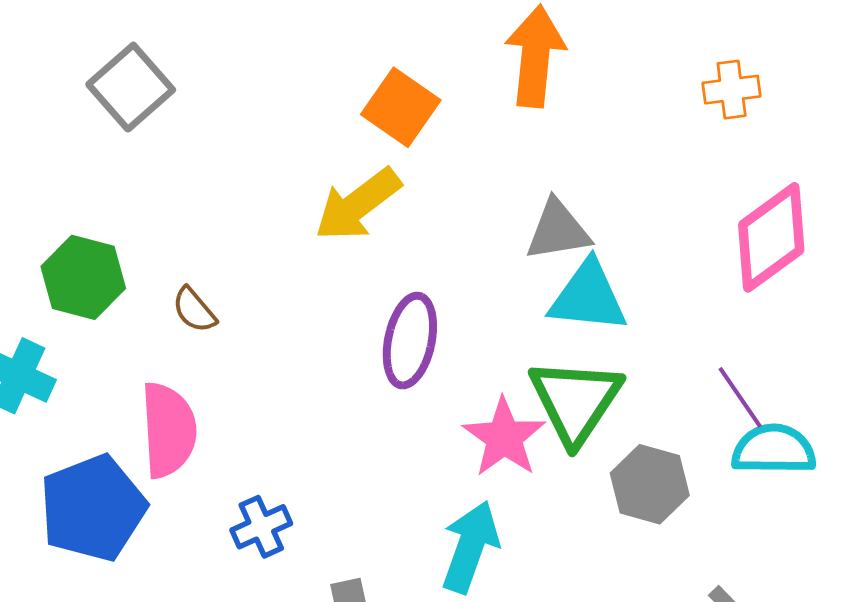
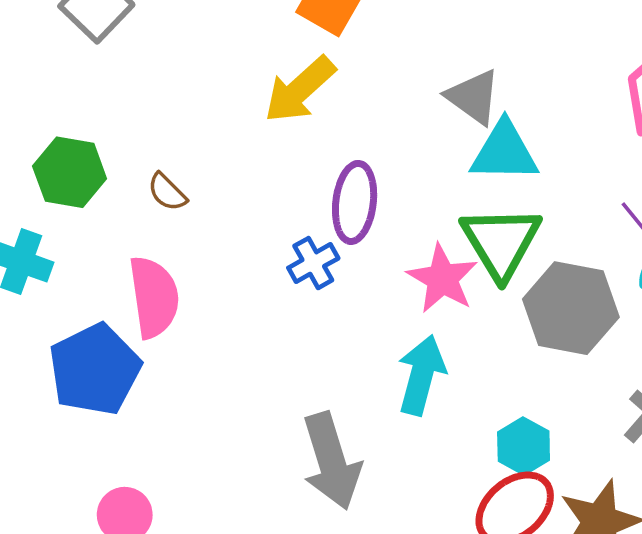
gray triangle: (558, 230) -> (473, 97), turned 50
gray hexagon: (650, 484) -> (571, 308), size x1.4
blue cross: (261, 527) -> (313, 263), moved

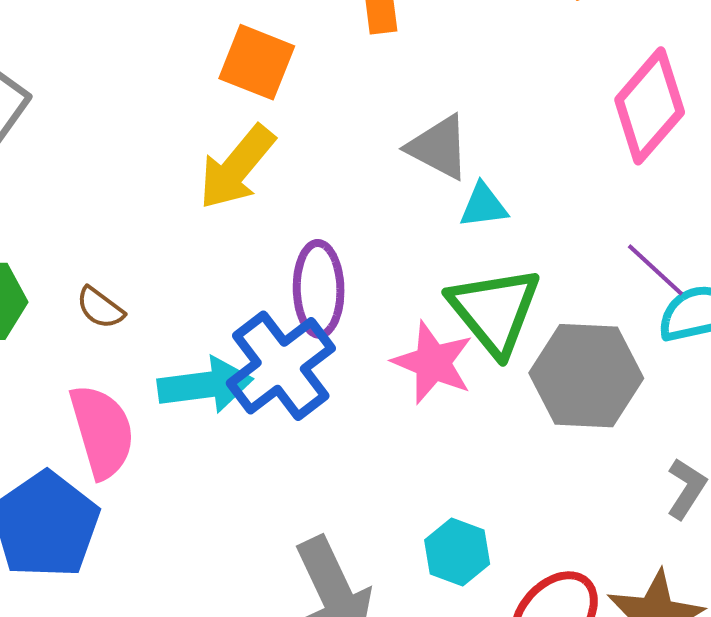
cyan triangle: (504, 152) -> (483, 206), size x0.6
blue cross: (313, 263) -> (281, 366), size x1.8
cyan arrow: (421, 375) -> (205, 385), moved, turned 76
cyan hexagon: (524, 446) -> (457, 552), moved

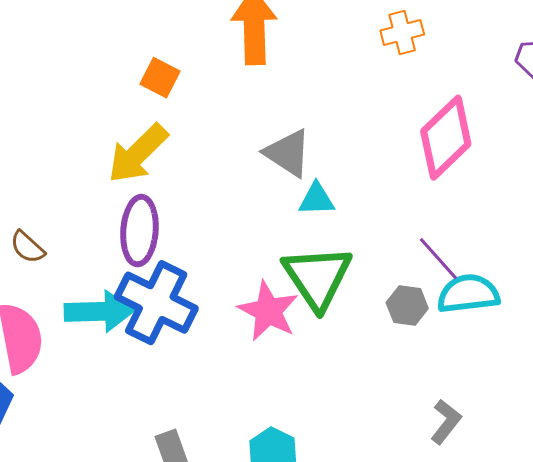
orange square: (257, 62) -> (160, 78), size x0.7
purple ellipse: (319, 289) -> (139, 231), moved
blue cross: (281, 366) -> (156, 303), turned -32
gray hexagon: (586, 376) -> (407, 306), moved, size x0.5

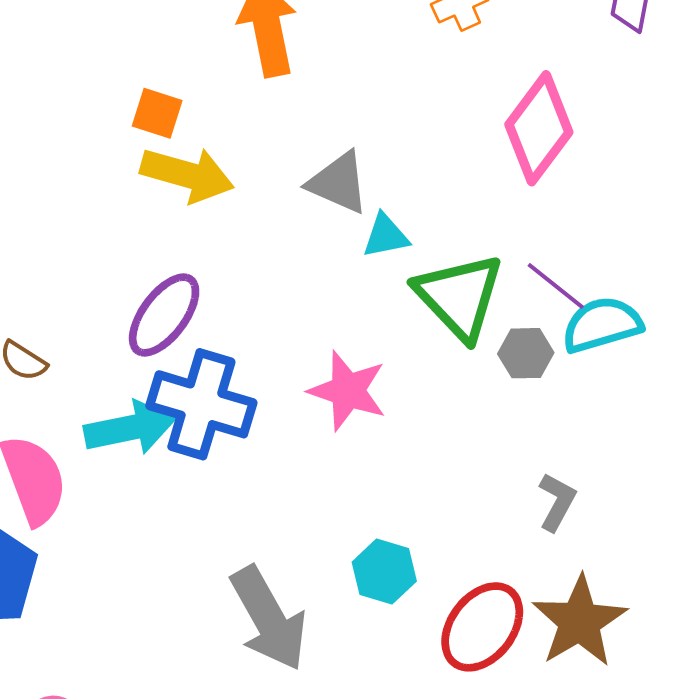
yellow arrow: (138, 154) -> (187, 175), moved, turned -110
purple ellipse: (139, 231) -> (164, 315), turned 42
green triangle: (317, 277) -> (459, 297), moved
gray L-shape: (446, 422) -> (557, 502), moved

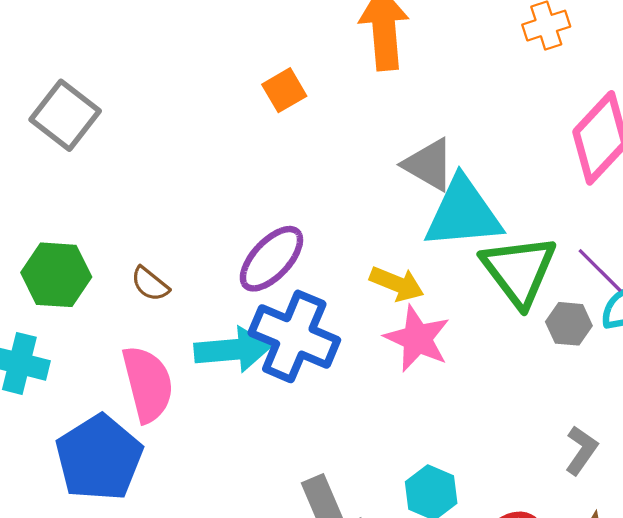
orange square: (157, 113) -> (284, 90), turned 36
yellow arrow: (187, 175) -> (397, 284), moved, size x0.7
cyan triangle: (386, 236) -> (463, 213), size x2.0

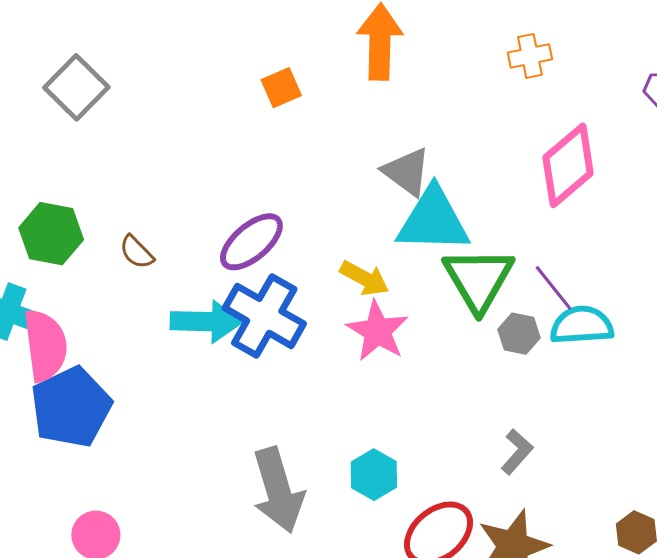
pink semicircle: (148, 384) -> (45, 345), moved

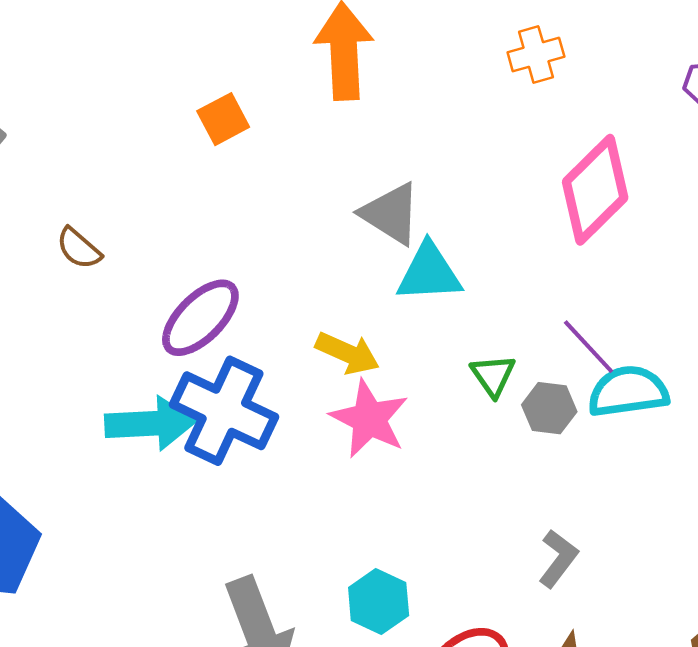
cyan triangle: (433, 220) -> (429, 273), size x0.7
brown semicircle: (137, 252) -> (79, 248), moved
green triangle: (479, 279) -> (493, 375), moved, size x0.5

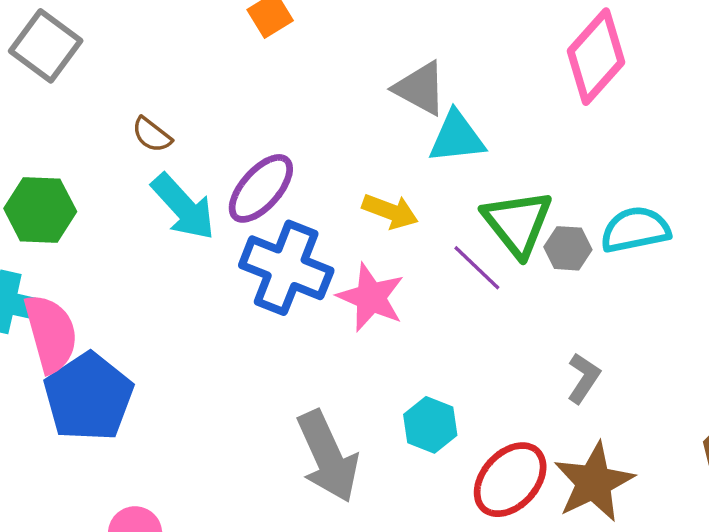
purple line: (589, 347) -> (477, 268), moved
green triangle: (493, 375) -> (517, 223), size x1.8
pink star: (369, 419) -> (371, 297), moved
cyan arrow: (150, 424) -> (183, 207), moved, turned 54

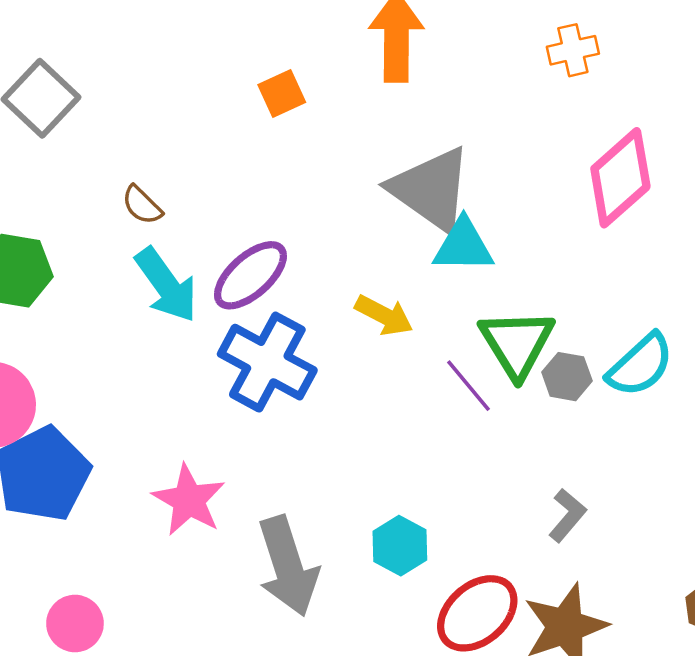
gray triangle: (420, 88) -> (431, 189), size x1.5
cyan semicircle: (635, 230) -> (640, 365), turned 142
pink star: (371, 297) -> (189, 500), moved

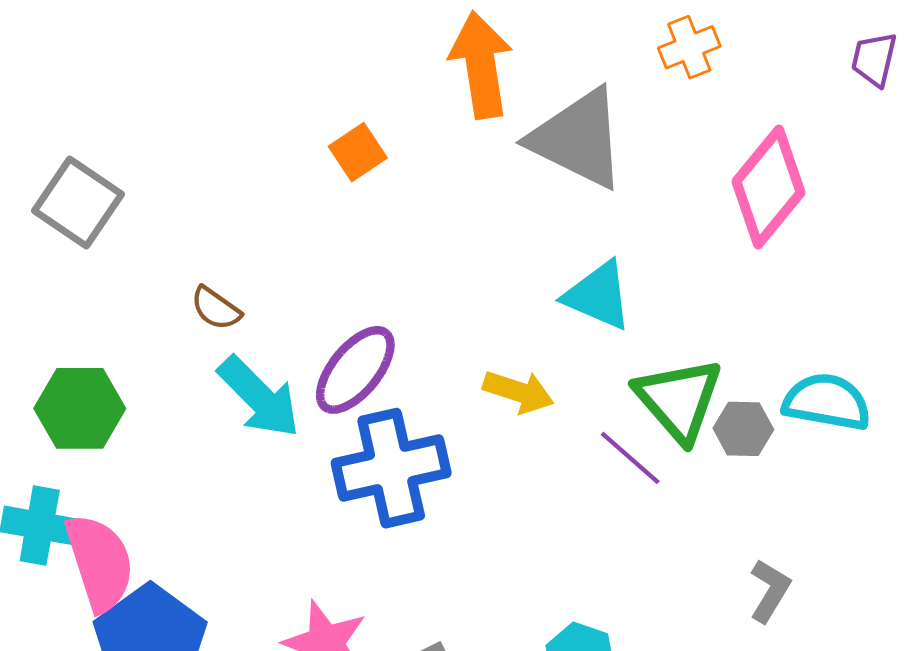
gray triangle: (431, 189) -> (578, 139), moved
cyan triangle: (463, 246) -> (598, 295), turned 32
blue cross: (267, 362) -> (391, 468), turned -32
cyan semicircle: (640, 365) -> (827, 402), turned -118

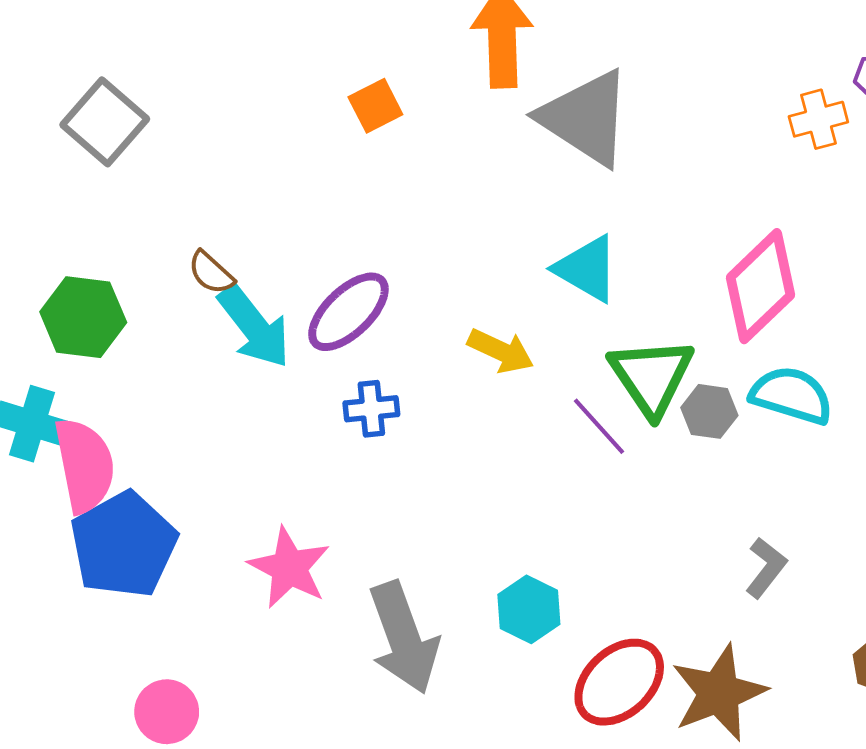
orange cross: (689, 47) -> (818, 119), moved
pink diamond: (769, 187) -> (761, 286), moved
brown semicircle: (216, 308) -> (211, 273), moved
blue cross: (391, 468) -> (371, 409), size x0.5
gray L-shape: (770, 591) -> (766, 568), moved

